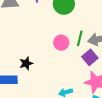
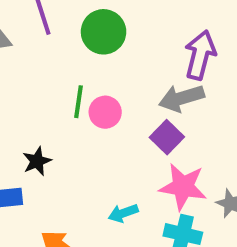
green line: (80, 38) -> (78, 102), moved

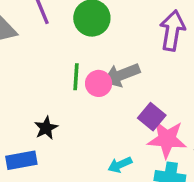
gray arrow: (181, 98) -> (122, 75), moved
purple square: (167, 137) -> (152, 117), moved

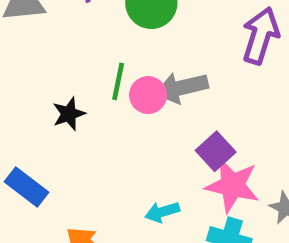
black star: (46, 128) -> (69, 114), moved
blue rectangle: (21, 160) -> (26, 187), turned 40

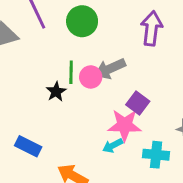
black star: (69, 114) -> (56, 92), moved
pink star: (232, 185) -> (125, 125), moved

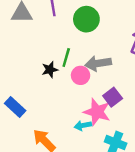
pink circle: (91, 77) -> (81, 75), moved

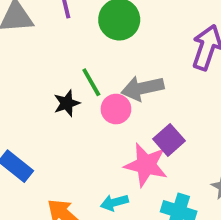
green line: (66, 57) -> (91, 82), turned -42
cyan arrow: (83, 126) -> (114, 203), moved

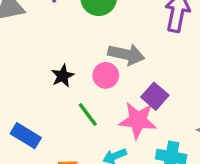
green line: (91, 82) -> (88, 114), moved
gray arrow: (142, 88) -> (126, 54), turned -148

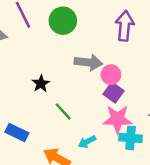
pink circle: (106, 75) -> (111, 75), moved
pink star: (138, 120) -> (117, 119), moved

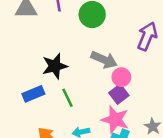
black star: (41, 84) -> (55, 66), size x1.5
blue rectangle: (17, 132) -> (33, 94), moved, turned -65

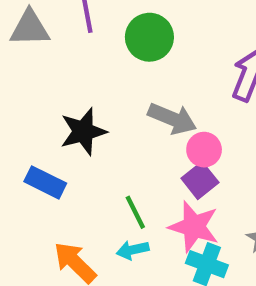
blue rectangle: (33, 94) -> (45, 182), turned 50
green line: (67, 98) -> (135, 212), moved

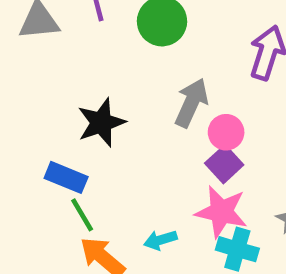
gray arrow: (172, 119) -> (191, 103), turned -84
green line: (135, 212) -> (82, 215), moved

